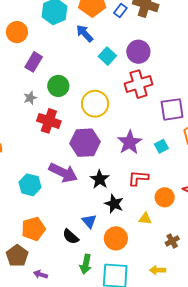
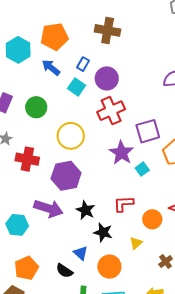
blue rectangle: (120, 10) -> (83, 64), moved
green circle: (58, 86) -> (36, 107), moved
purple star: (130, 142) -> (121, 153), moved
yellow triangle: (145, 219) -> (136, 243), turned -40

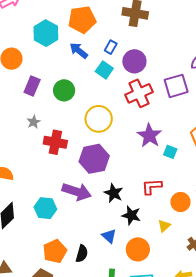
purple square: (148, 131) -> (176, 86), moved
cyan square: (142, 169) -> (170, 152), turned -32
black semicircle: (64, 271) -> (82, 254), moved, turned -108

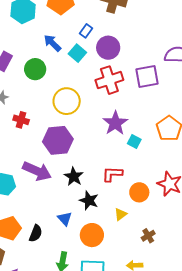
blue arrow: (79, 51) -> (52, 43), moved
red cross: (55, 142) -> (21, 120), size x0.7

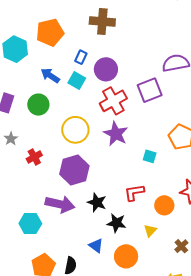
red cross: (21, 120) -> (34, 157), turned -35
purple star: (115, 123) -> (116, 134), moved

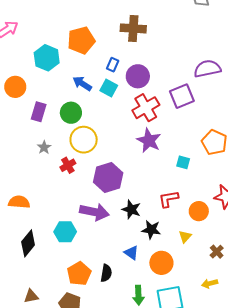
yellow circle: (75, 130) -> (84, 140), moved

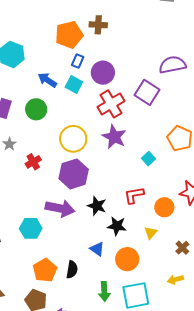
brown cross: (133, 28) -> (98, 25), size x0.7
orange pentagon: (81, 40) -> (69, 35), moved
purple square: (182, 96) -> (147, 92), turned -35
yellow circle: (84, 140) -> (73, 139), moved
cyan square: (183, 162) -> (148, 159), turned 32

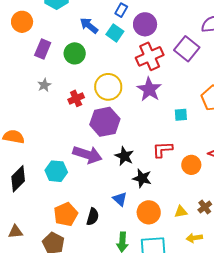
cyan square: (148, 159) -> (181, 115), turned 32
red cross: (33, 162) -> (76, 98), moved
yellow triangle: (151, 233) -> (181, 212), moved, turned 32

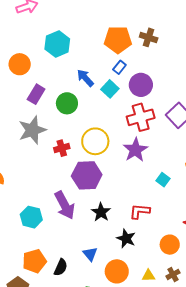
gray star: (44, 85) -> (32, 130), size x2.0
cyan square: (181, 115) -> (163, 180), turned 32
purple arrow: (87, 155) -> (65, 205), turned 36
orange circle: (191, 165) -> (170, 245), moved
black star: (142, 178) -> (126, 238), moved

